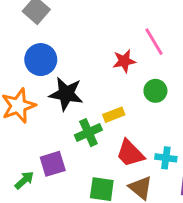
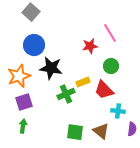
red trapezoid: (130, 153) -> (104, 90), moved
purple square: (53, 164) -> (24, 102), moved
green arrow: (24, 180) -> (23, 126), turned -40

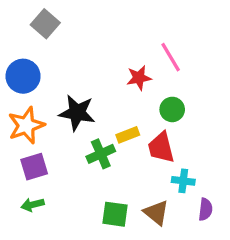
blue circle: (34, 45) -> (23, 76), moved
red trapezoid: (104, 90) -> (161, 148), turned 30
green arrow: (23, 126) -> (33, 205), turned -112

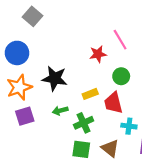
green cross: (101, 154) -> (84, 123), moved
green arrow: (33, 205) -> (60, 111), moved

